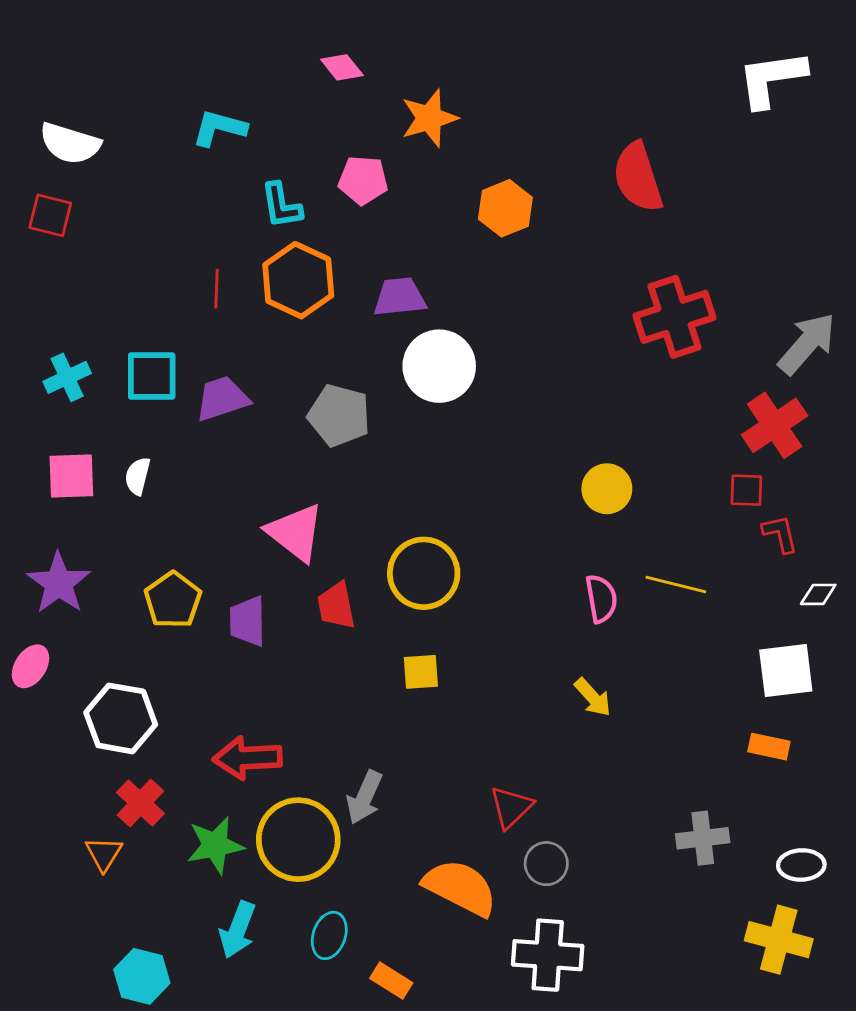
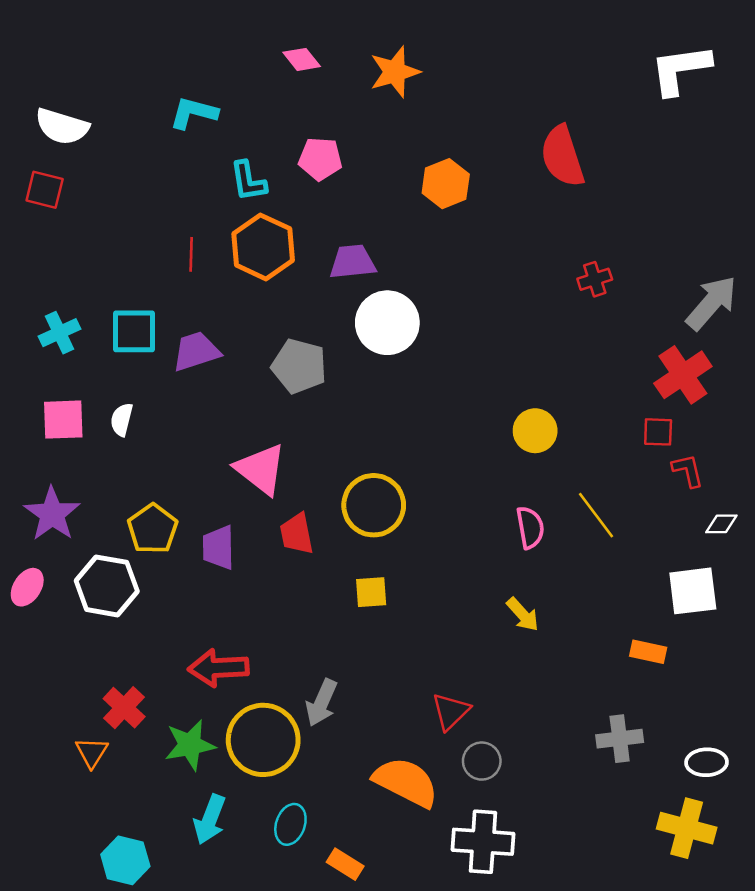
orange star: (429, 118) -> (395, 72), moved
red cross: (674, 317) -> (595, 279), size x0.5
yellow line: (676, 585) -> (596, 515), turned 39
white hexagon: (121, 718) -> (107, 586), moved
orange rectangle: (769, 747) -> (648, 652), moved

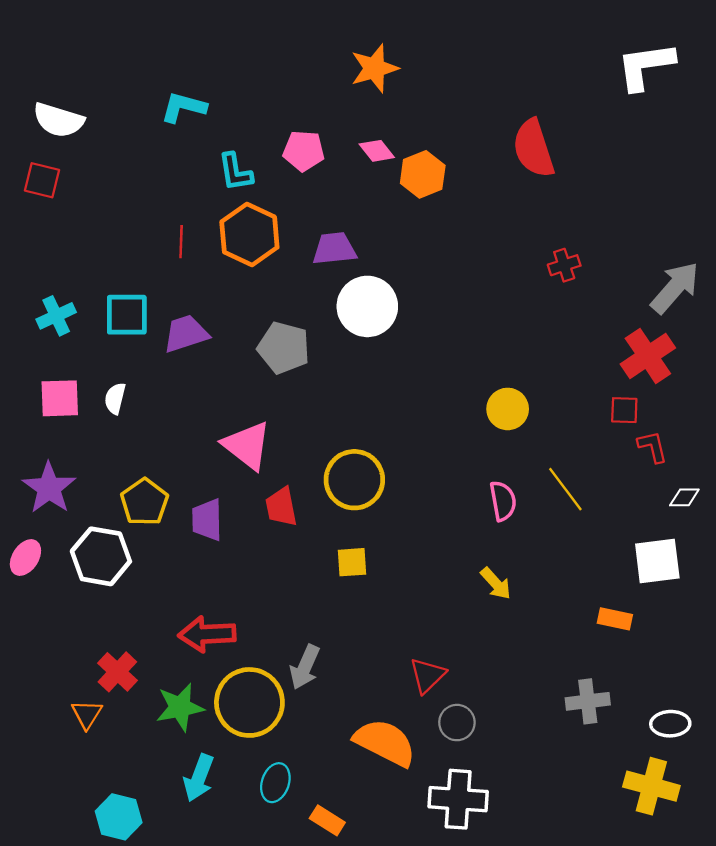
pink diamond: (302, 59) -> (377, 151), moved

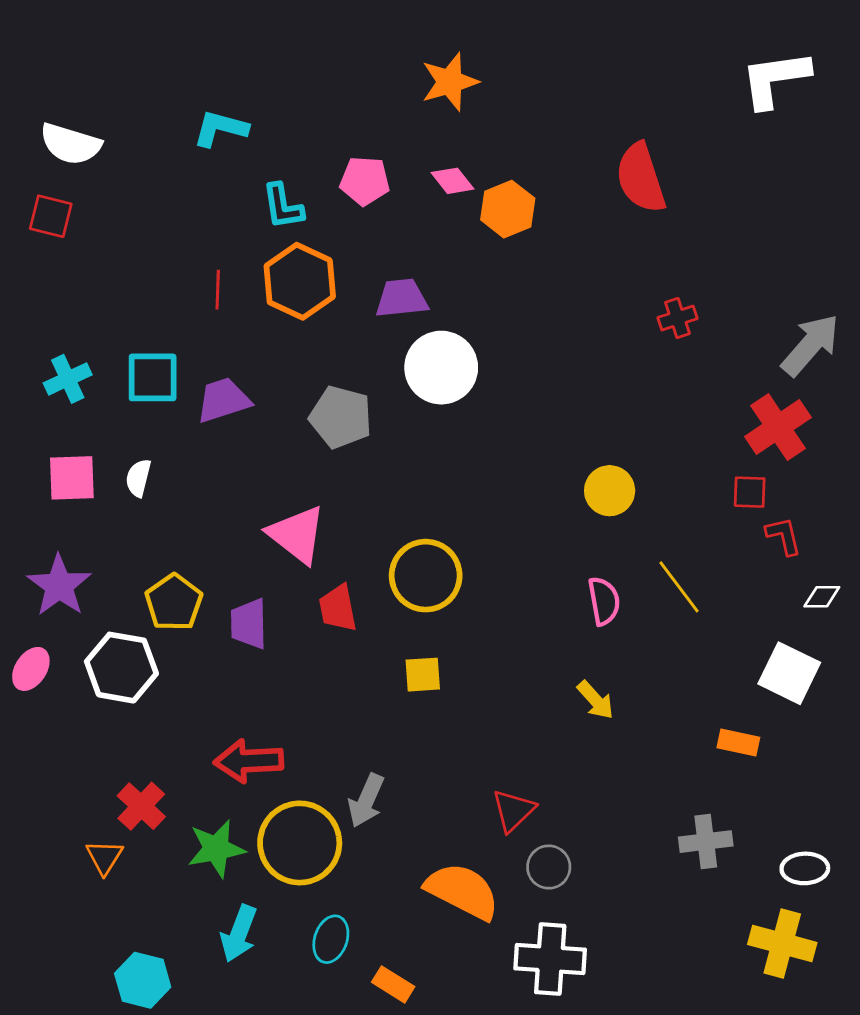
white square: (657, 561) -> (789, 673), turned 33

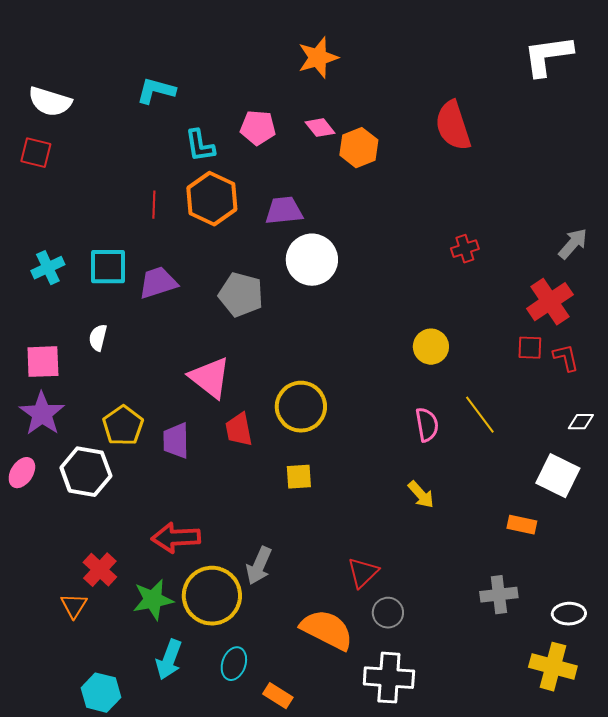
red cross: (677, 318) -> (465, 249), moved
gray arrow: (810, 345) -> (573, 244), size x0.7
pink square: (72, 478) -> (43, 362), moved
red L-shape: (784, 536) -> (566, 358), moved

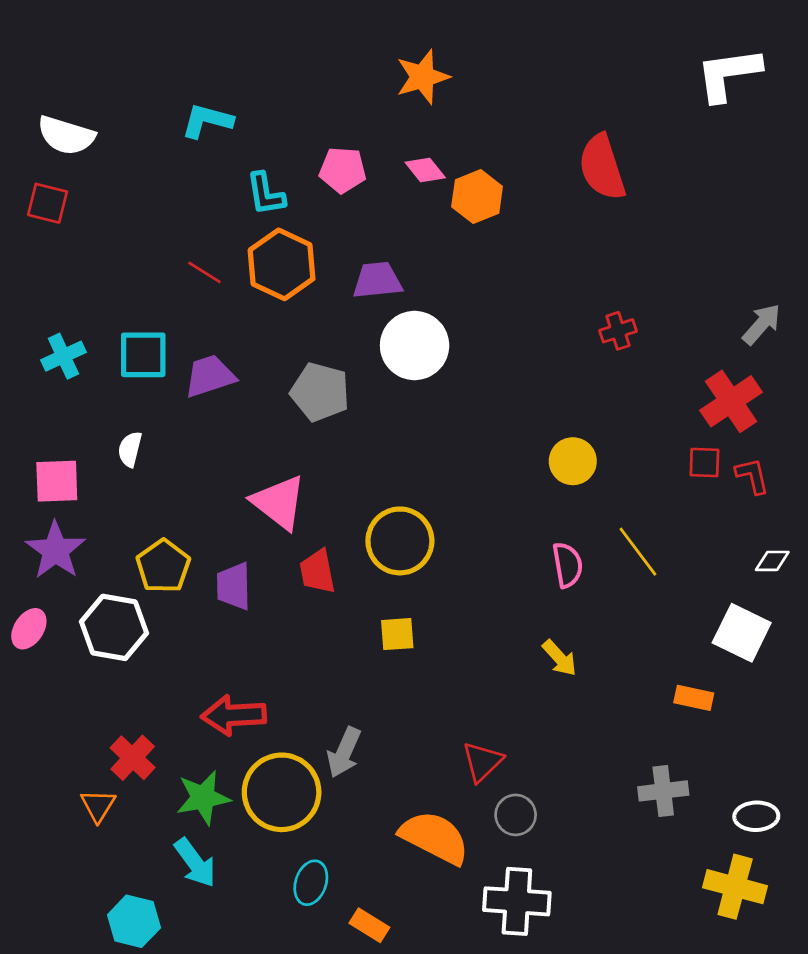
red line: (154, 205) -> (204, 272), turned -60
cyan arrow: (169, 660) -> (195, 863), moved, turned -57

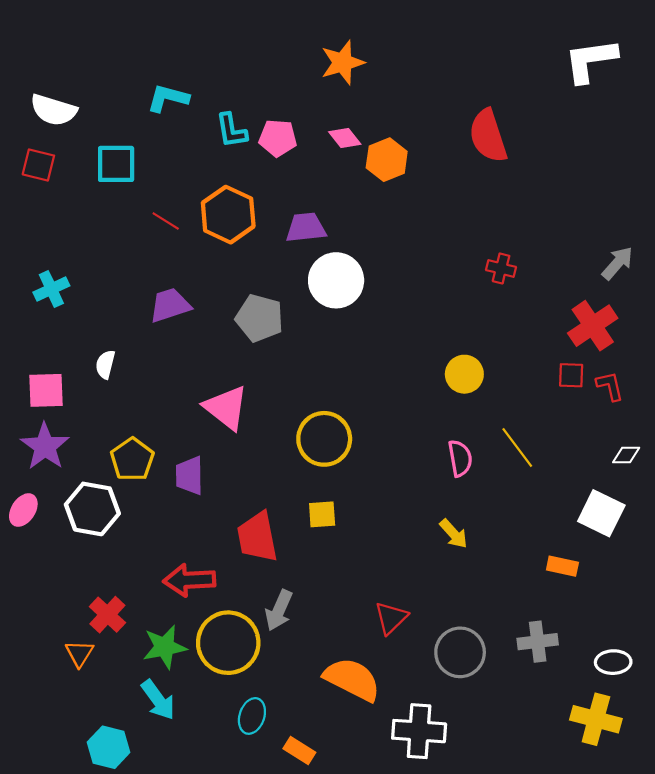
cyan L-shape: (266, 194) -> (231, 130), moved
red cross: (618, 331) -> (501, 268), turned 32
cyan square: (143, 355) -> (116, 164), moved
red trapezoid: (317, 572) -> (257, 537), moved, size x1.4
gray circle: (516, 815) -> (460, 652), moved, size x1.5

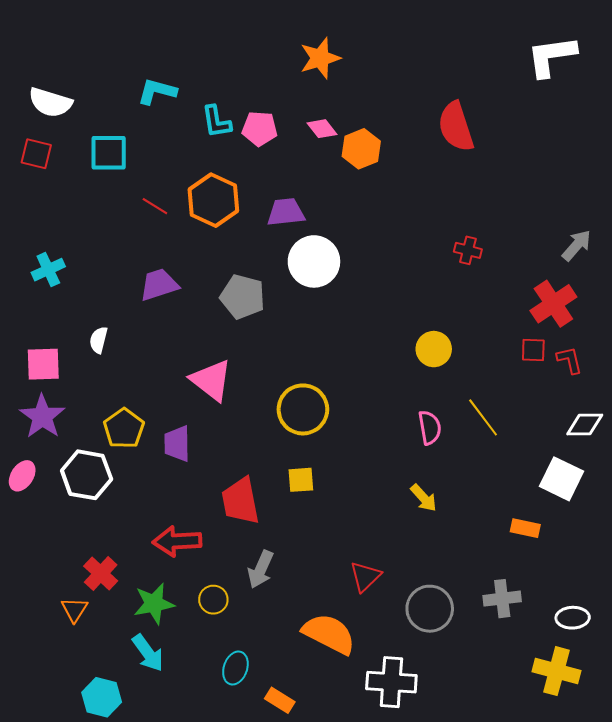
white diamond: (626, 455) -> (585, 424), size x1.4
yellow circle: (228, 643) -> (213, 600), size x0.5

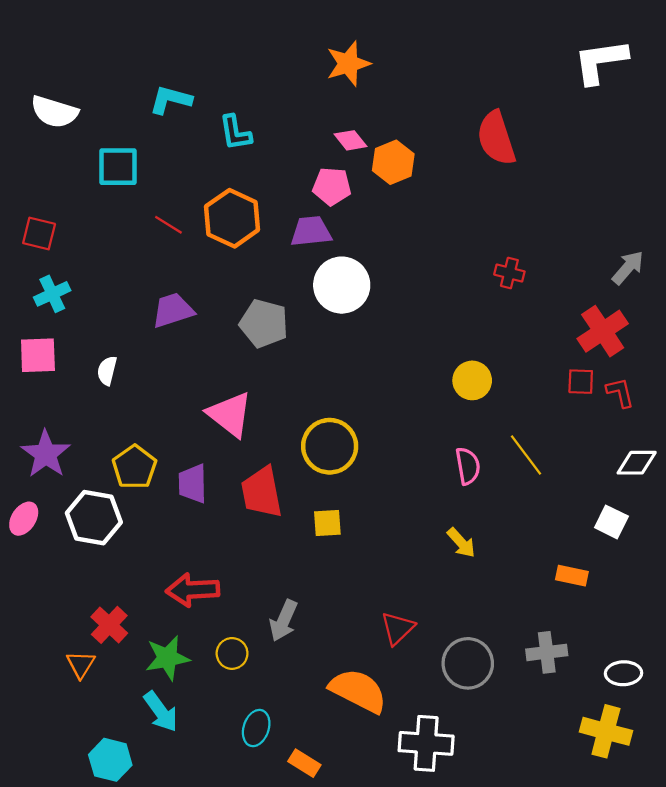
pink pentagon: (260, 129) -> (332, 186), moved
red square: (36, 154) -> (39, 234), moved
pink square: (43, 364) -> (38, 355), moved
white square: (562, 479) -> (611, 522), size x0.7
red trapezoid: (241, 501) -> (262, 492), moved

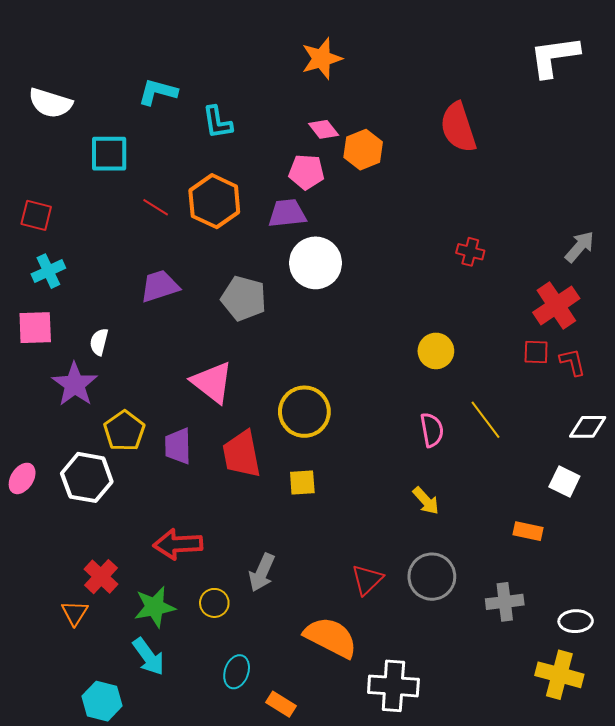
purple star: (46, 454) -> (75, 384), moved
gray circle: (468, 663) -> (432, 577), moved

